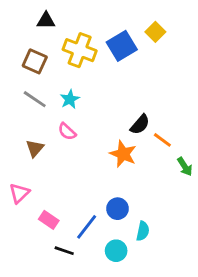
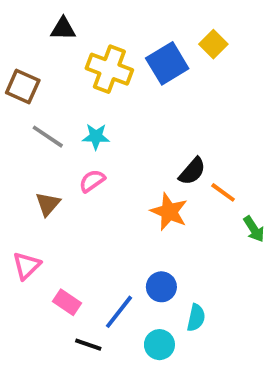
brown square: (35, 61) -> (23, 86), moved
cyan star: (70, 99) -> (96, 137), turned 30
pink semicircle: (67, 131) -> (92, 181), turned 102

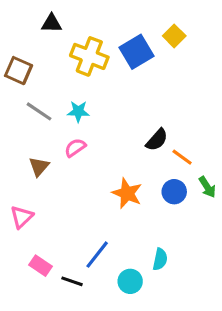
orange star: (169, 212) -> (127, 193), moved
blue circle: (161, 287) -> (174, 192), moved
pink rectangle: (67, 302) -> (41, 266), moved

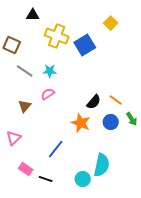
blue square: (136, 52) -> (85, 45), moved
black semicircle: (157, 140) -> (94, 102), moved
blue line: (97, 255) -> (56, 149), moved
cyan semicircle: (160, 259) -> (102, 165), size x1.6

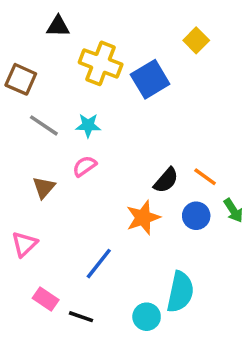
orange star: (81, 123) -> (143, 218), turned 30

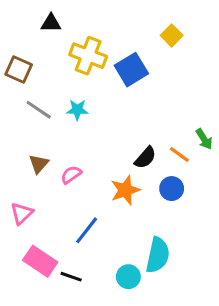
pink semicircle: (85, 166) -> (71, 175), moved
green arrow: (233, 210) -> (204, 139), moved
pink rectangle: (46, 299) -> (40, 261), size x1.5

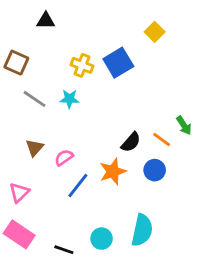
yellow cross: (88, 56) -> (82, 65), moved, size x0.7
blue line: (87, 230) -> (78, 185), moved
pink rectangle: (40, 261) -> (19, 234), moved
cyan circle: (128, 277) -> (102, 239), moved

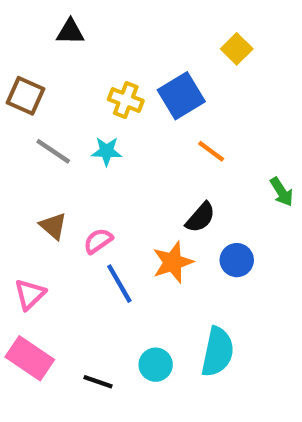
orange line: (162, 139) -> (211, 151), moved
brown triangle: (35, 148) -> (53, 226), turned -30
blue line: (78, 185) -> (119, 284), turned -68

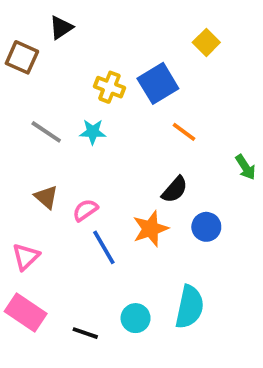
black triangle: (70, 32) -> (61, 28), turned -35
brown square: (25, 96) -> (22, 57), moved

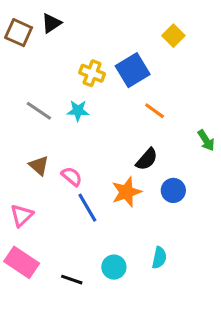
brown square: (22, 57) -> (19, 33), moved
pink semicircle: (85, 210) -> (72, 176), turned 75
cyan semicircle: (190, 307) -> (159, 258), size x0.6

